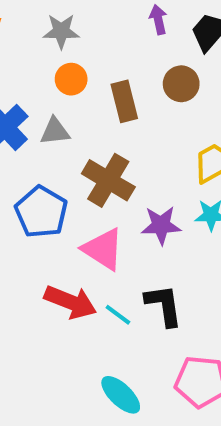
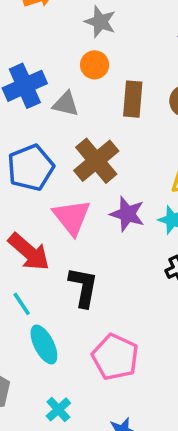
black L-shape: (164, 305) -> (83, 287), moved
cyan line: (118, 315) -> (22, 304), moved

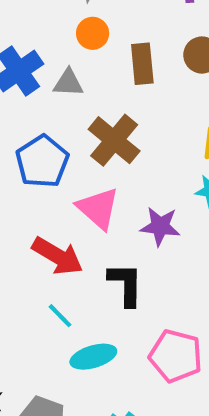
purple star: (127, 214) -> (160, 226), moved
cyan ellipse: (44, 345) -> (93, 357), turned -69

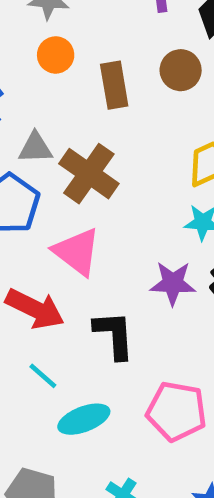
gray triangle: (68, 83) -> (35, 148), moved
purple star: (160, 226) -> (173, 283), moved

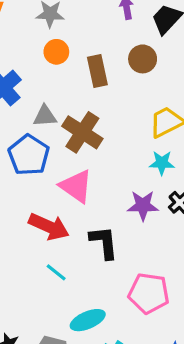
cyan ellipse: (84, 419) -> (88, 320), moved

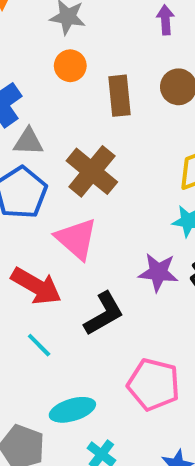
gray triangle: (45, 116) -> (28, 142), moved
black L-shape: (104, 242) -> (104, 314), turned 60

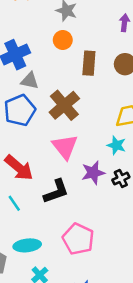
pink triangle: (76, 239) -> (65, 147), moved
purple star: (158, 272) -> (93, 173), turned -30

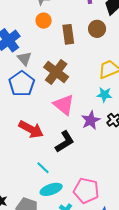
gray triangle: (30, 81) -> (24, 59), turned 49
cyan line: (14, 203) -> (43, 168), moved
pink pentagon: (78, 239) -> (86, 191), moved

